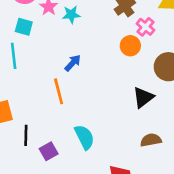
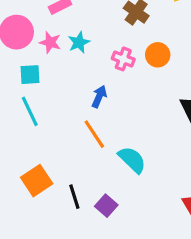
pink cross: (145, 27) -> (123, 59), moved
cyan semicircle: (84, 137) -> (132, 160), moved

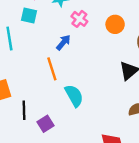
pink cross: (123, 59) -> (79, 19), moved
cyan square: (30, 75) -> (29, 15), moved

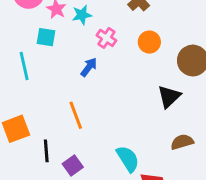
orange line: (52, 69) -> (76, 115), moved
cyan semicircle: (74, 96) -> (128, 159), moved

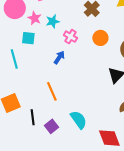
cyan semicircle: (128, 159) -> (79, 120), moved

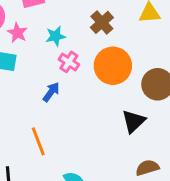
cyan star: (53, 21) -> (56, 36), moved
orange circle: (100, 38) -> (113, 66), size x1.6

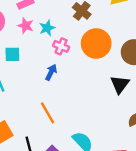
pink star: (17, 33) -> (26, 26), moved

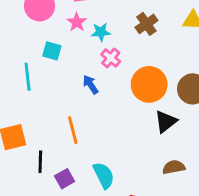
orange circle: (96, 44) -> (149, 84), moved
blue arrow: (51, 72) -> (91, 85), turned -77

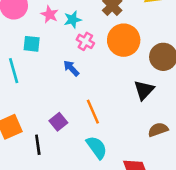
orange circle: (149, 84) -> (124, 40), moved
orange line: (73, 130) -> (93, 112), moved
purple square: (65, 179) -> (58, 122), moved

